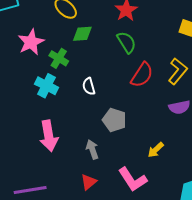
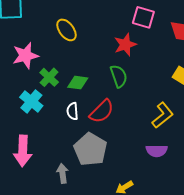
green diamond: (82, 34) -> (78, 83), moved
red semicircle: (142, 75) -> (102, 111), moved
gray pentagon: (114, 120) -> (90, 149), size x1.4

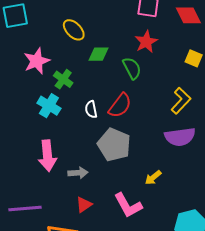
red star: (125, 45) -> (146, 42), moved
green diamond: (78, 83) -> (98, 54), moved
purple semicircle: (157, 151) -> (180, 137), size x1.4
gray arrow: (62, 173) -> (78, 173), moved, turned 102

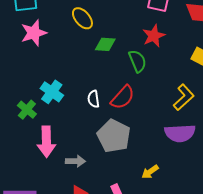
pink star: (37, 61) -> (34, 33), moved
green cross: (63, 79) -> (27, 110), moved

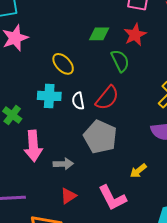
yellow ellipse: (82, 18) -> (63, 64), moved
green diamond: (105, 44) -> (99, 34), moved
cyan cross: (52, 92) -> (49, 96), moved, turned -30

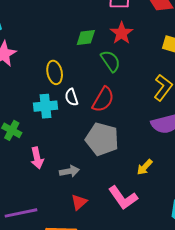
yellow ellipse: (63, 64) -> (55, 72), turned 40
white semicircle: (78, 101) -> (71, 97), moved
pink arrow: (33, 146) -> (37, 158), size x0.7

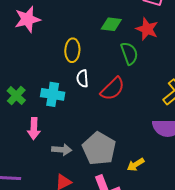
red star: (122, 33) -> (147, 29), turned -30
cyan cross: (45, 106) -> (53, 94), moved
gray pentagon: (102, 139) -> (99, 149), moved

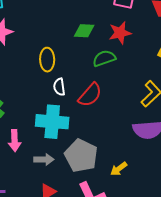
red star: (147, 29) -> (120, 33), turned -30
green semicircle: (129, 53) -> (104, 58), turned -85
cyan cross: (53, 94) -> (52, 122), moved, size x1.4

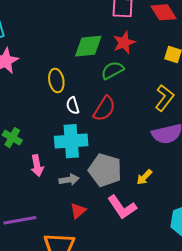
green diamond: (84, 31) -> (88, 46), size x1.4

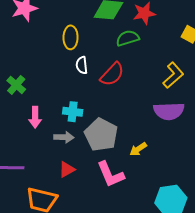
cyan cross: (71, 141) -> (73, 112), moved, size x0.6

